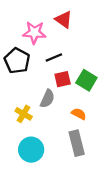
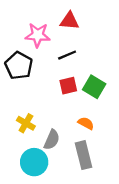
red triangle: (64, 20) -> (69, 21), turned -30
black line: (54, 57) -> (67, 55), moved
gray semicircle: (47, 99) -> (52, 140), moved

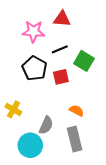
black pentagon: (19, 66) -> (34, 68), moved
green square: (94, 87) -> (84, 61), moved
yellow cross: (26, 123) -> (13, 109), moved

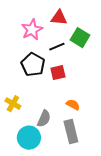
pink star: (33, 31) -> (32, 30), turned -30
green square: (84, 61) -> (80, 38), moved

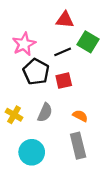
pink star: (32, 30) -> (24, 44), moved
gray semicircle: (44, 119) -> (45, 113), moved

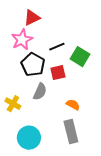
red triangle: (65, 20) -> (32, 18), moved, turned -30
green square: (88, 42) -> (80, 57), moved
gray semicircle: (45, 113) -> (40, 92), moved

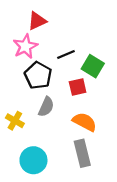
red square: (58, 73) -> (78, 87), moved
orange semicircle: (73, 105) -> (85, 122), size x1.5

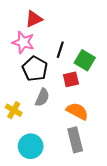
pink star: (25, 46) -> (23, 42), turned -30
black line: (66, 55) -> (60, 50), turned -49

